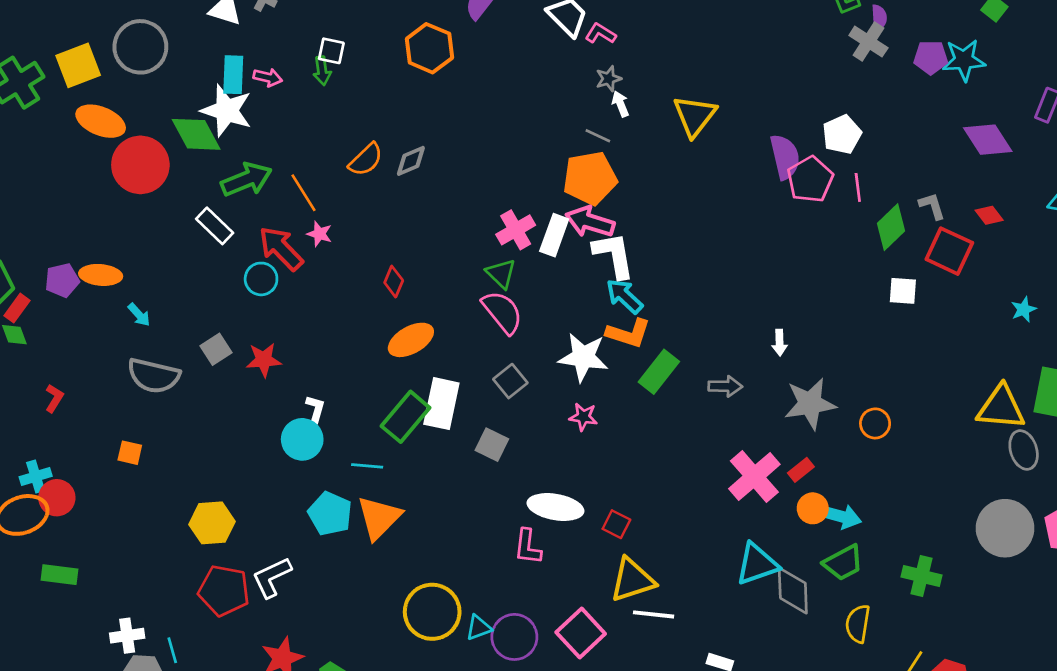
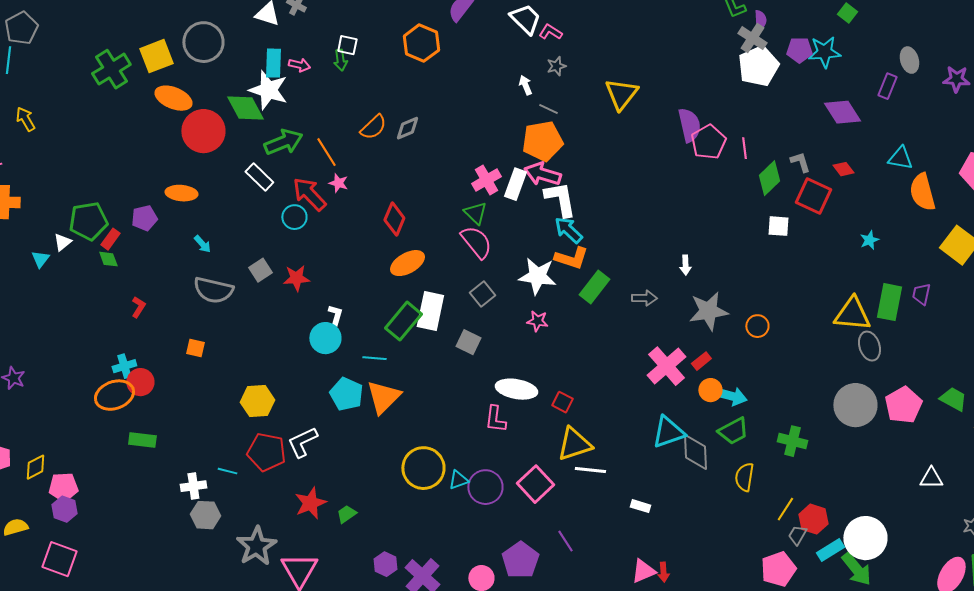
white arrow: (620, 104) -> (525, 85), moved
white pentagon: (842, 134) -> (758, 66), moved, size x1.4
orange ellipse: (101, 275) -> (181, 193), moved
red diamond: (394, 282) -> (394, 219), size x1.4
cyan line: (172, 650) -> (227, 471), moved, turned -60

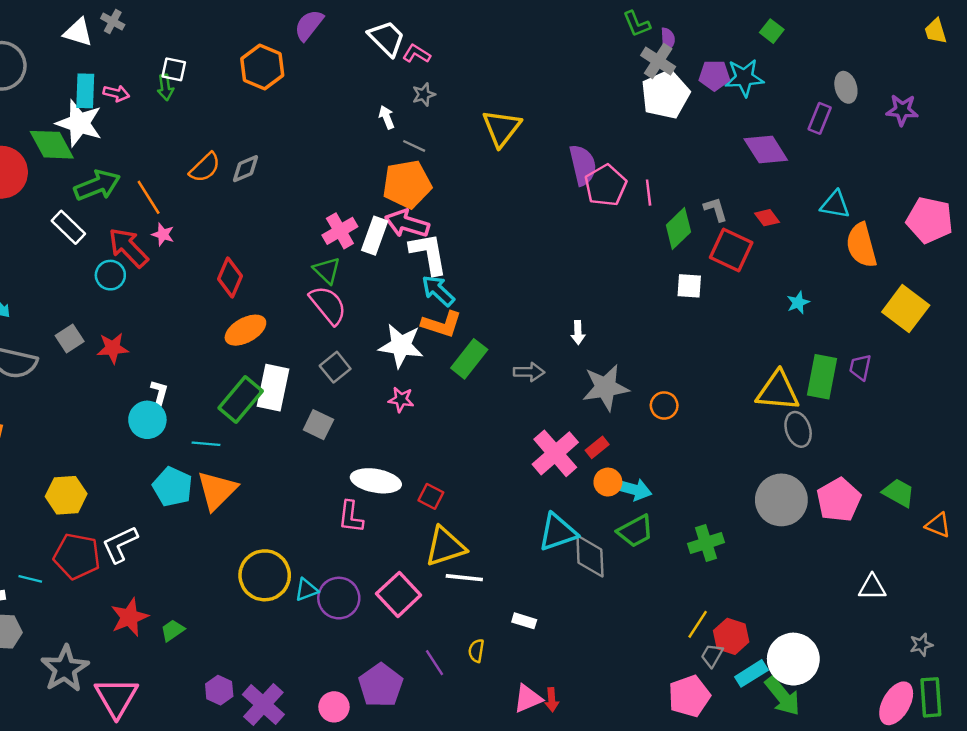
green cross: (792, 441) -> (706, 543), turned -32
yellow semicircle: (744, 477) -> (476, 651), moved, size x0.7

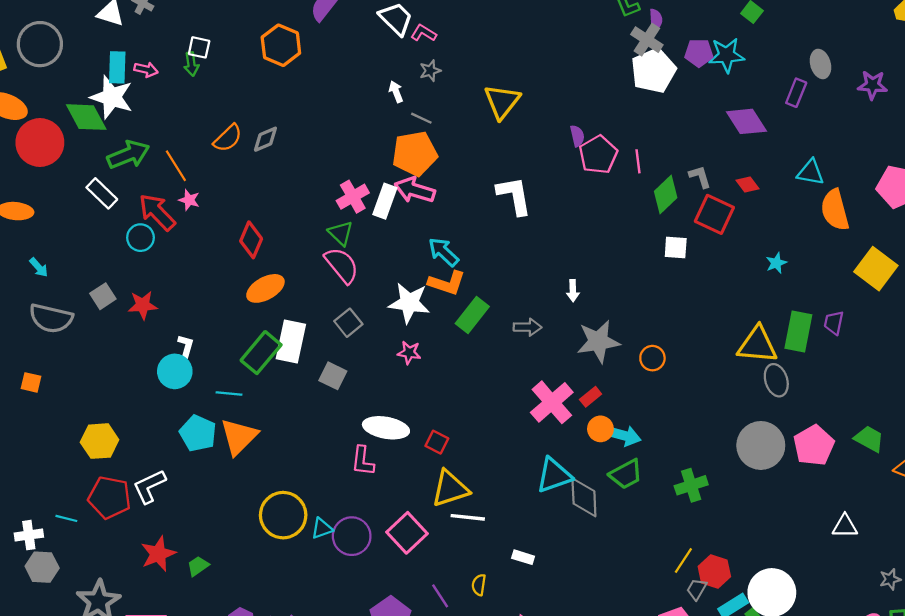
purple semicircle: (583, 165) -> (577, 136), size x0.6
white L-shape: (428, 254) -> (514, 196), moved

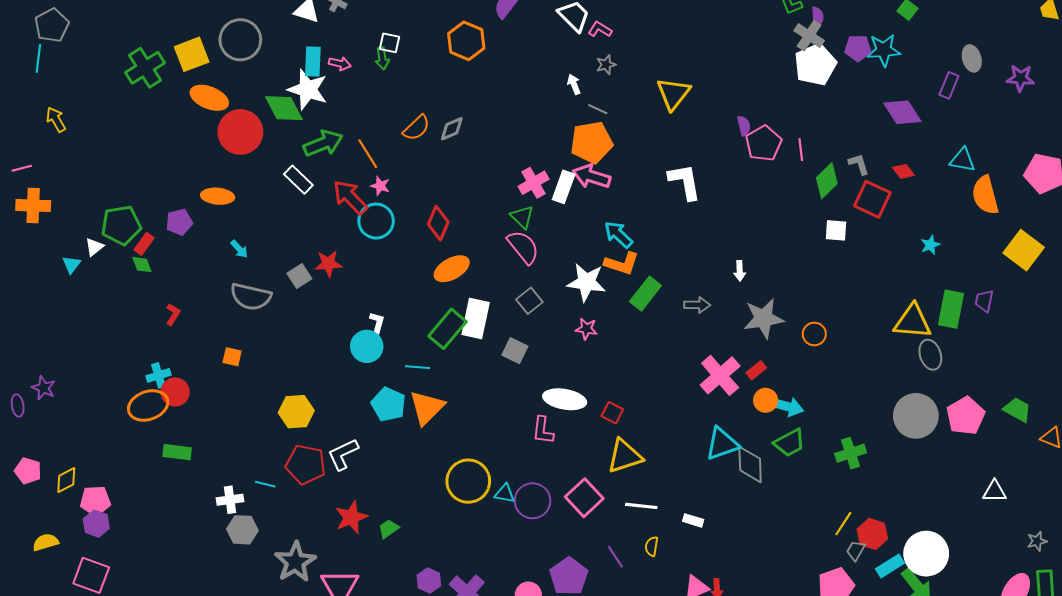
cyan circle: (140, 238) -> (376, 221), moved, size x1.4
red star: (143, 305) -> (328, 264), moved
white line: (468, 517) -> (641, 506), moved
cyan triangle: (322, 528) -> (505, 494), turned 30

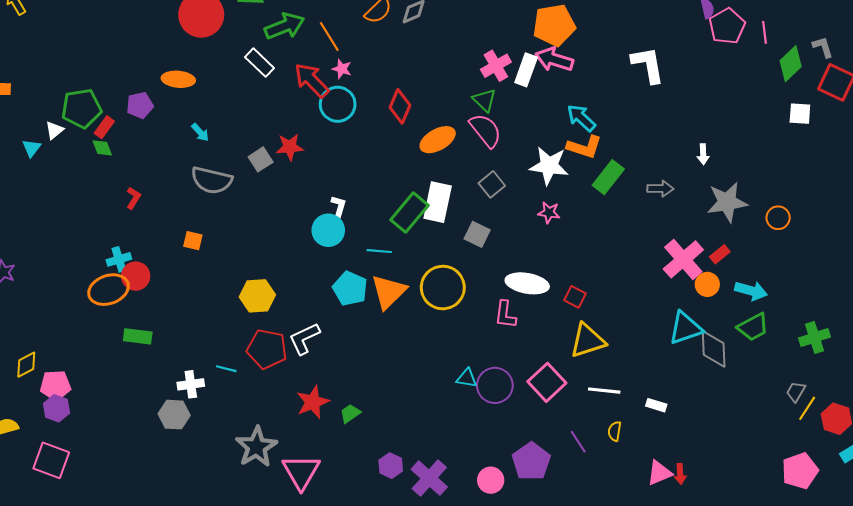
orange ellipse: (452, 269) -> (438, 140), moved
orange circle: (766, 400) -> (707, 284), moved
yellow circle: (468, 481) -> (443, 288), moved
gray hexagon: (242, 530) -> (174, 415), moved
gray trapezoid: (856, 551) -> (796, 392), moved

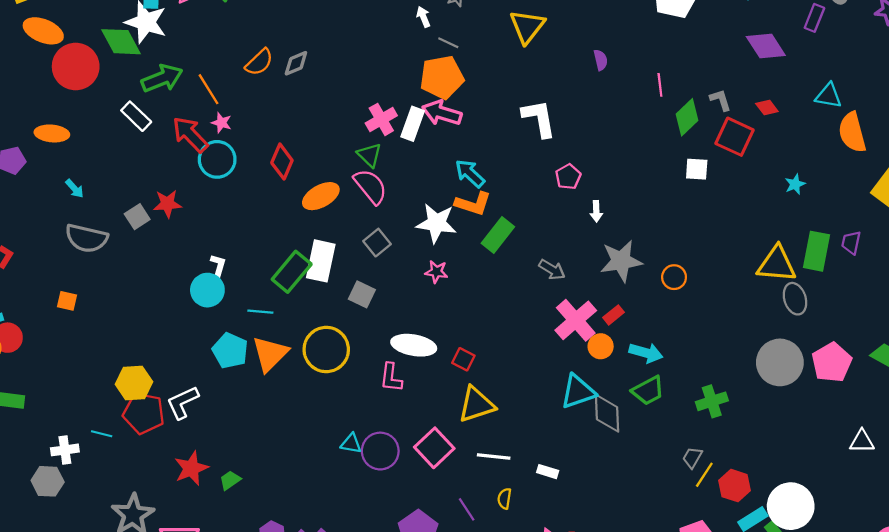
pink pentagon: (727, 26) -> (568, 177), moved, size x0.7
gray arrow: (660, 189) -> (552, 270), moved, turned 30
yellow hexagon: (257, 296) -> (134, 383), moved

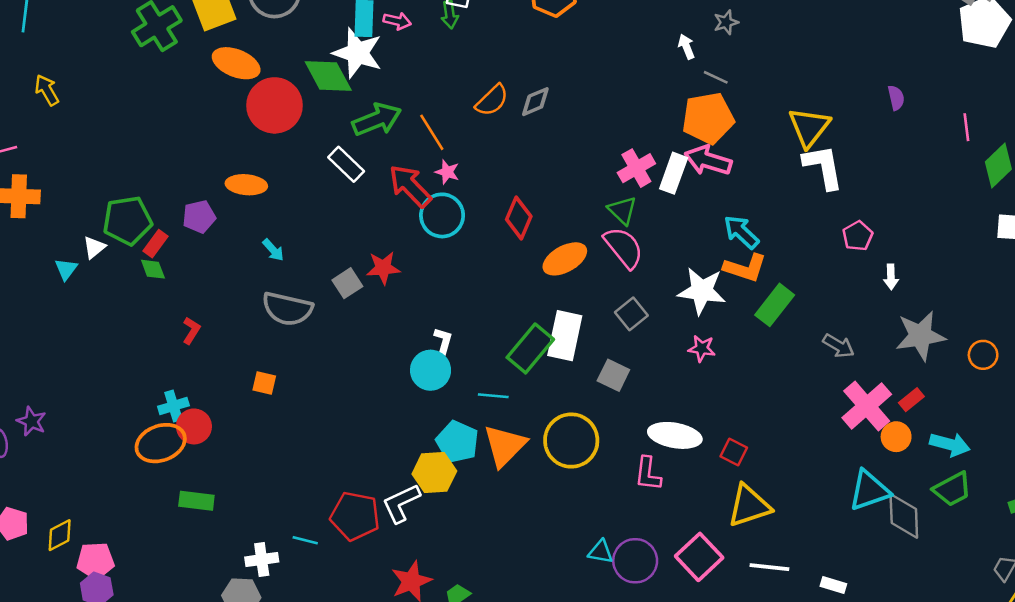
yellow triangle: (527, 27) -> (809, 127), moved
yellow hexagon: (134, 383) -> (434, 473), moved

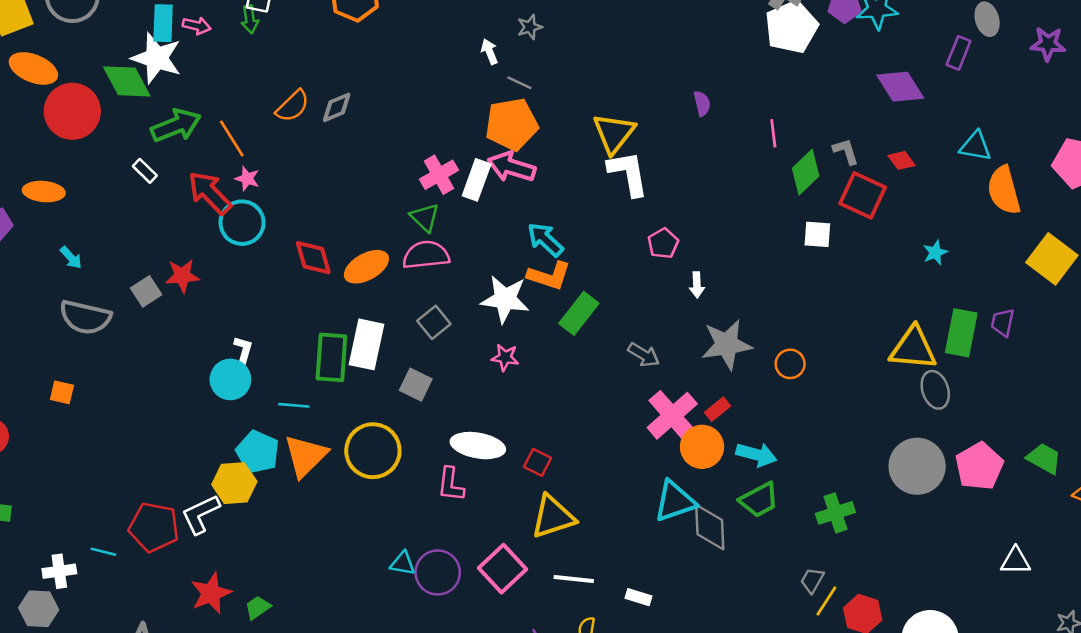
white rectangle: (346, 164) -> (145, 171), size x0.7
red diamond: (519, 218) -> (313, 258), moved, turned -39
pink semicircle: (624, 247) -> (426, 255), turned -57
green rectangle: (530, 348) -> (331, 357), turned -36
orange circle: (896, 437) -> (702, 447), size x1.4

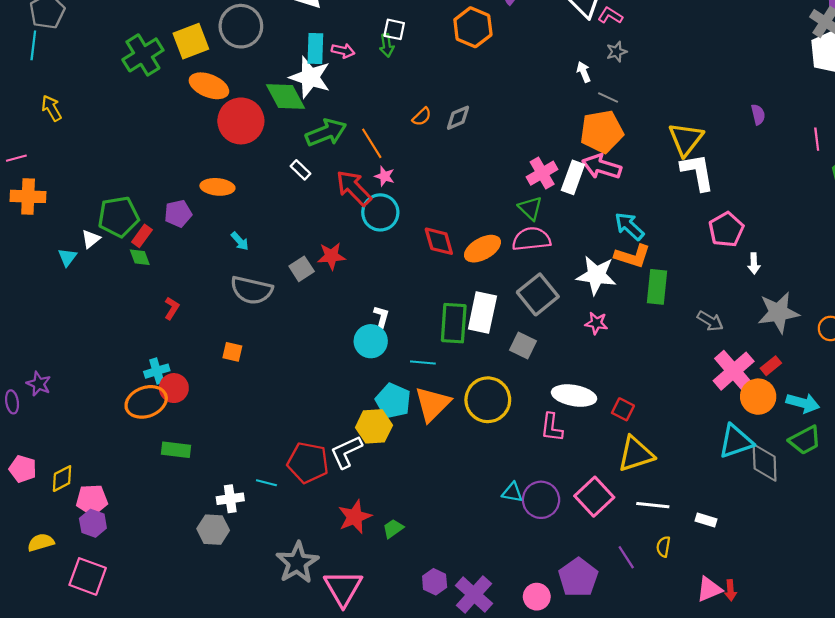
orange semicircle: (293, 106) -> (422, 117), size x0.7
pink pentagon: (663, 243) -> (726, 229), size x1.4
green rectangle: (579, 313) -> (657, 287), turned -32
gray square: (434, 322) -> (538, 294), size x1.5

